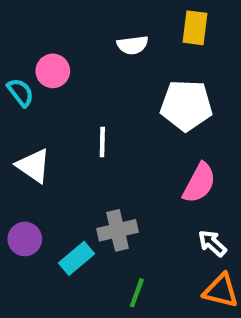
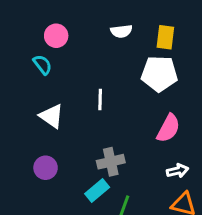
yellow rectangle: (195, 28) -> (165, 37), moved
pink circle: (53, 71) -> (56, 36), moved
white arrow: (212, 243) -> (178, 171), turned 125
cyan rectangle: (77, 258) -> (97, 190), moved

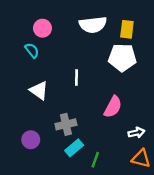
white semicircle: (121, 31) -> (93, 25), size x1.6
pink semicircle: (168, 128) -> (113, 107), moved
gray cross: (111, 162) -> (66, 124), moved
purple circle: (46, 168) -> (31, 140), moved

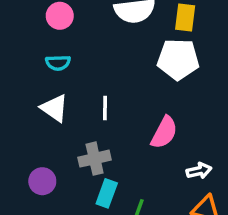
cyan semicircle: (32, 50) -> (58, 63), moved, turned 126
white line: (77, 77) -> (105, 108), moved
cyan rectangle: (74, 148) -> (107, 193), turned -30

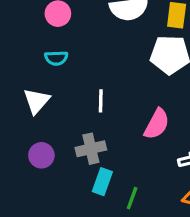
white triangle: (54, 108) -> (36, 101), moved, turned 36
purple circle: (42, 181) -> (41, 155), moved

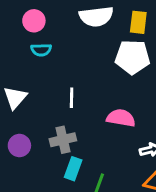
cyan semicircle: (56, 58) -> (41, 50), moved
pink semicircle: (157, 124) -> (121, 118), turned -108

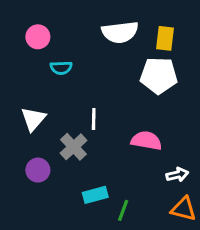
pink circle: (34, 21) -> (38, 37), moved
gray cross: (63, 140) -> (74, 147), moved, turned -30
cyan rectangle: (73, 169) -> (95, 195), turned 55

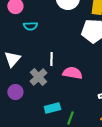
pink semicircle: (146, 141) -> (72, 73), moved

